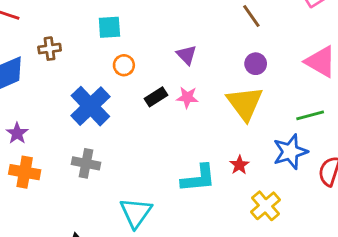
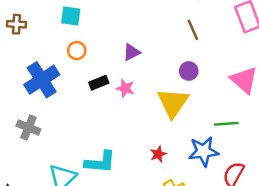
purple triangle: (187, 55) -> (132, 52), turned 36
cyan L-shape: (198, 178) -> (100, 162), moved

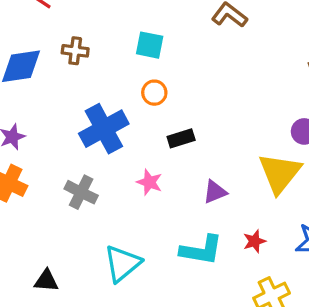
purple triangle: (132, 52) -> (215, 192), moved
pink star: (125, 88) -> (149, 182), moved
cyan L-shape: (100, 162) -> (201, 250), moved

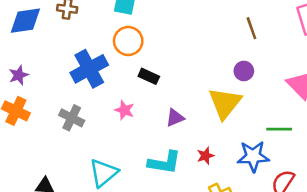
orange circle: (154, 93) -> (128, 41), size x1.5
black rectangle: (181, 138) -> (149, 76), turned 42

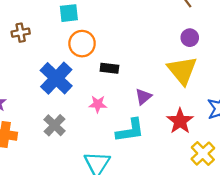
gray cross: (72, 118) -> (54, 125), turned 35
red star: (206, 156) -> (180, 121), size x1.6
cyan L-shape: (164, 163) -> (130, 130), moved

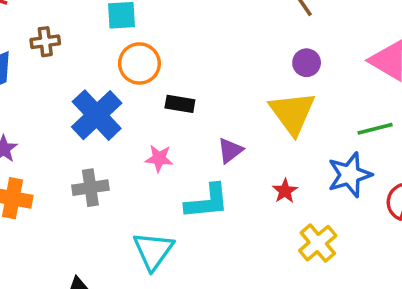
red star: (180, 121) -> (285, 191), size x0.6
gray cross: (54, 125) -> (90, 188), turned 35

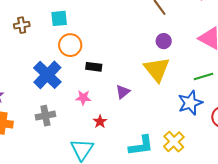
brown cross: (45, 42) -> (22, 25), moved
red star: (285, 191) -> (100, 122), moved
cyan L-shape: (207, 202) -> (141, 146), moved

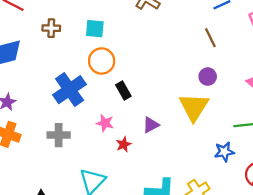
black rectangle: (94, 67) -> (123, 91), turned 42
blue star: (190, 103) -> (224, 152), size x0.7
red star: (100, 122) -> (124, 144), moved

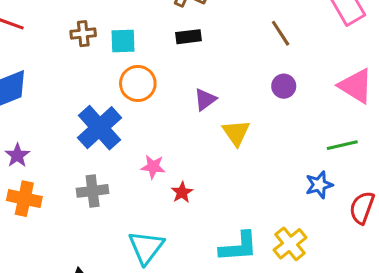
brown cross: (51, 28) -> (83, 34), moved
black rectangle: (123, 91) -> (188, 37), moved, turned -60
yellow triangle: (194, 107) -> (236, 133), moved, size x0.7
purple triangle: (151, 125) -> (205, 99), moved

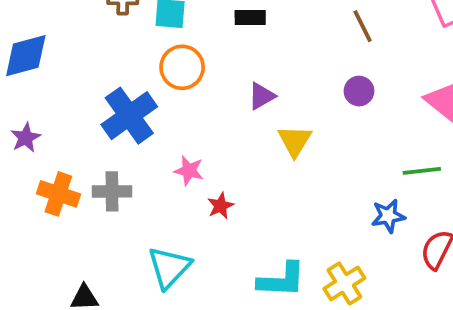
orange cross: (24, 199) -> (58, 194), moved

